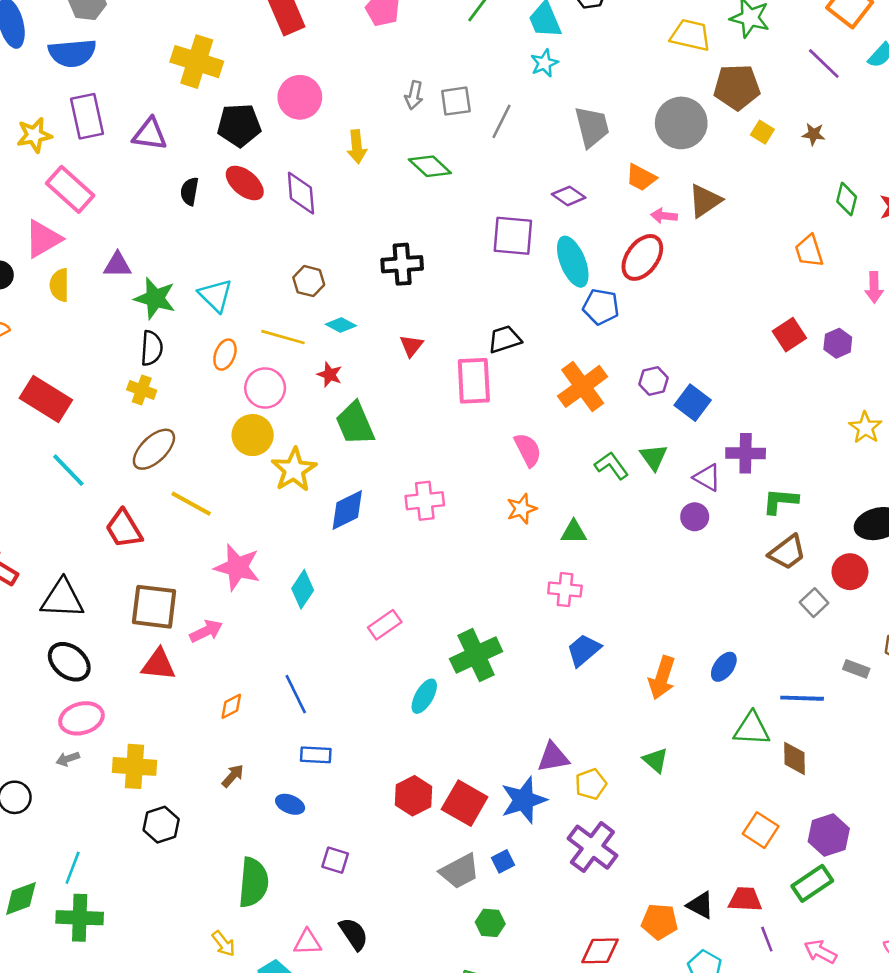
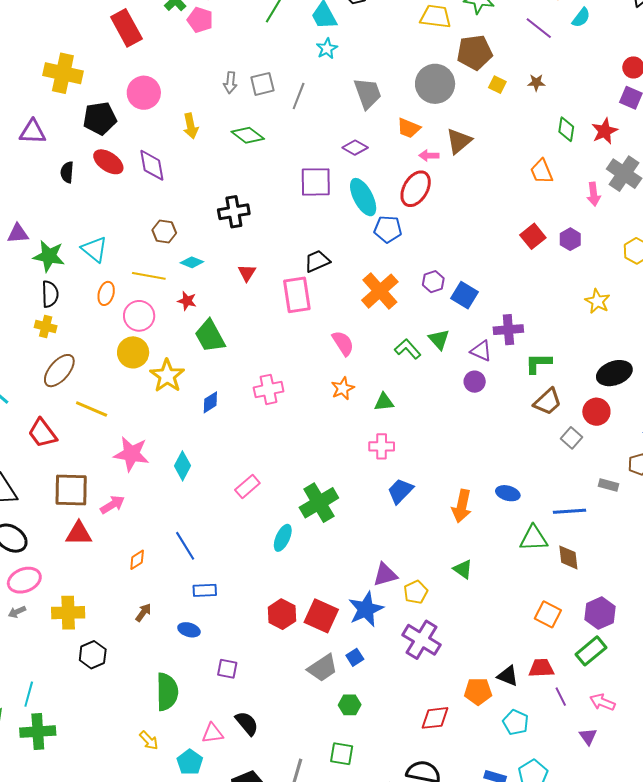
blue diamond: (347, 510) -> (210, 402), size x0.7
blue ellipse: (724, 667) -> (508, 493), turned 75

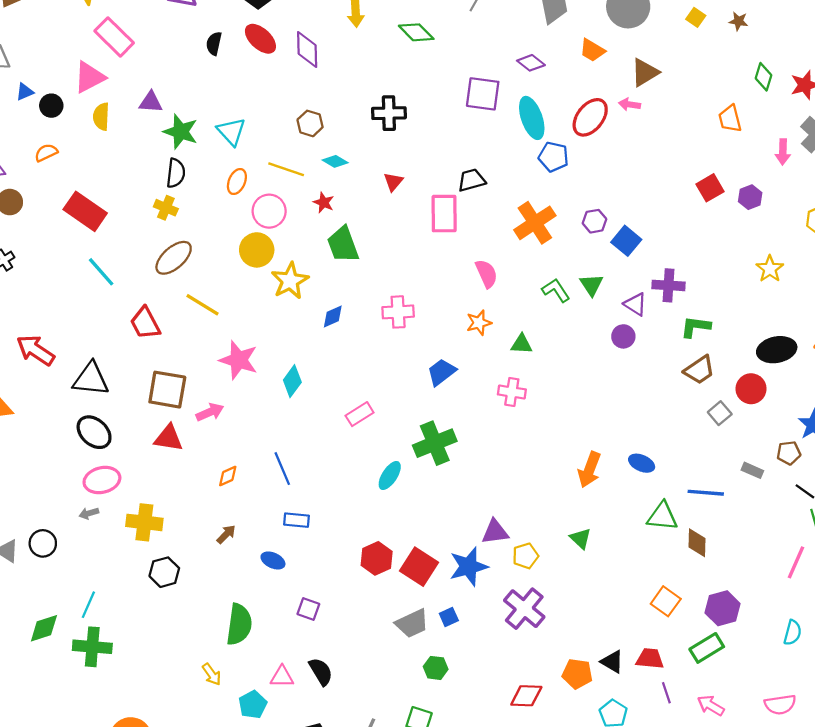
pink arrow: (429, 156) -> (630, 104), moved
blue trapezoid: (400, 491) -> (442, 372), moved

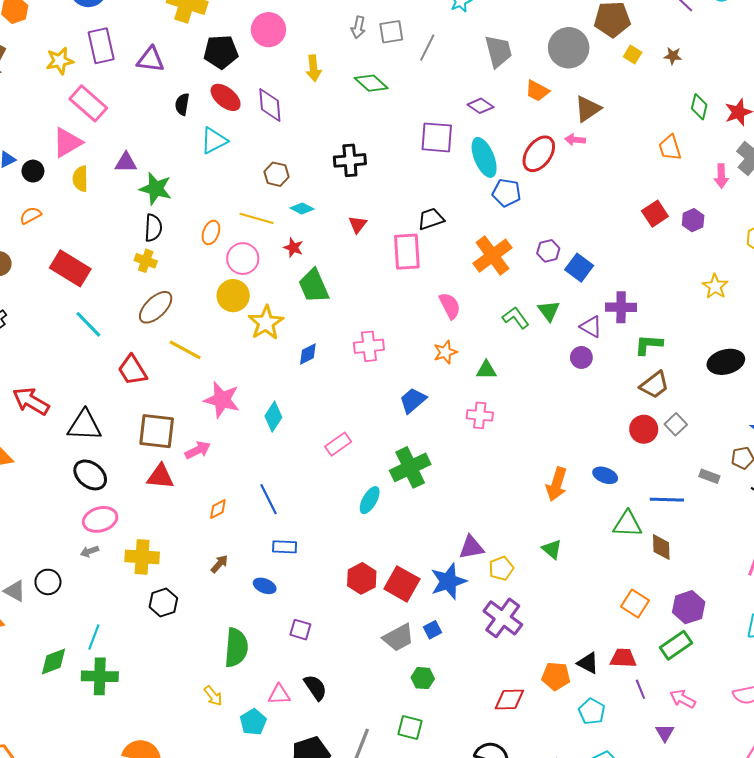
cyan triangle: (231, 132) -> (214, 141), moved, turned 48
red circle: (751, 389) -> (644, 429), moved

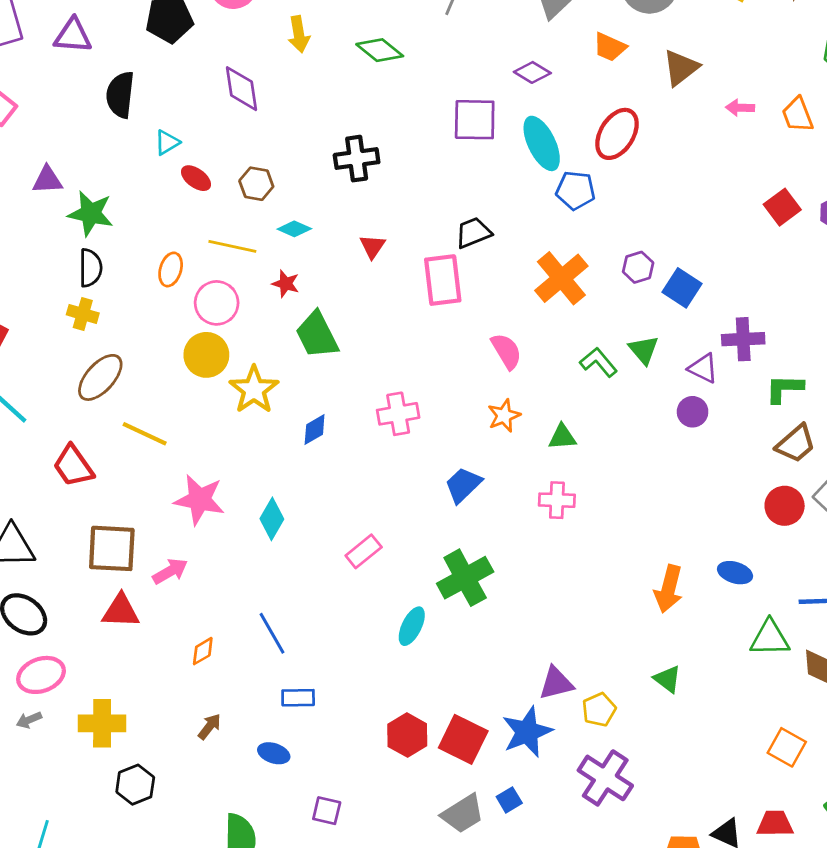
red ellipse: (226, 97) -> (196, 178), moved, size x0.7
black semicircle: (182, 104) -> (120, 95), size x1.5
pink arrow: (575, 140) -> (740, 108), moved
cyan triangle: (214, 141) -> (167, 142), size x0.7

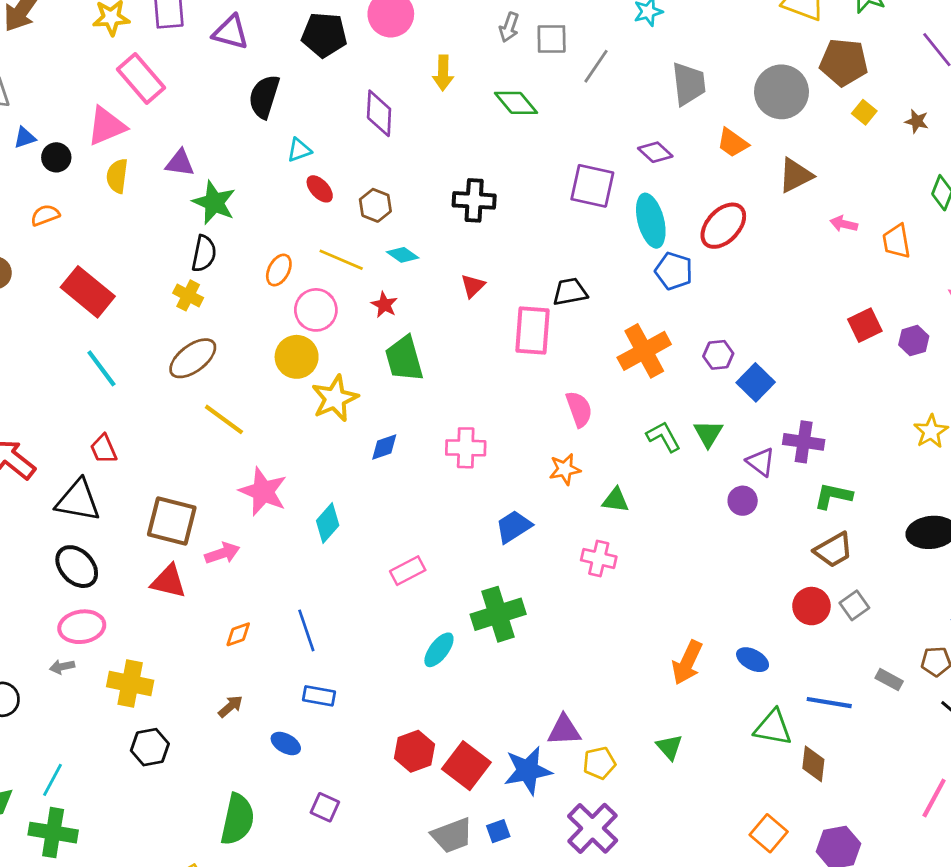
red trapezoid: (73, 466) -> (104, 449), moved, size x0.7

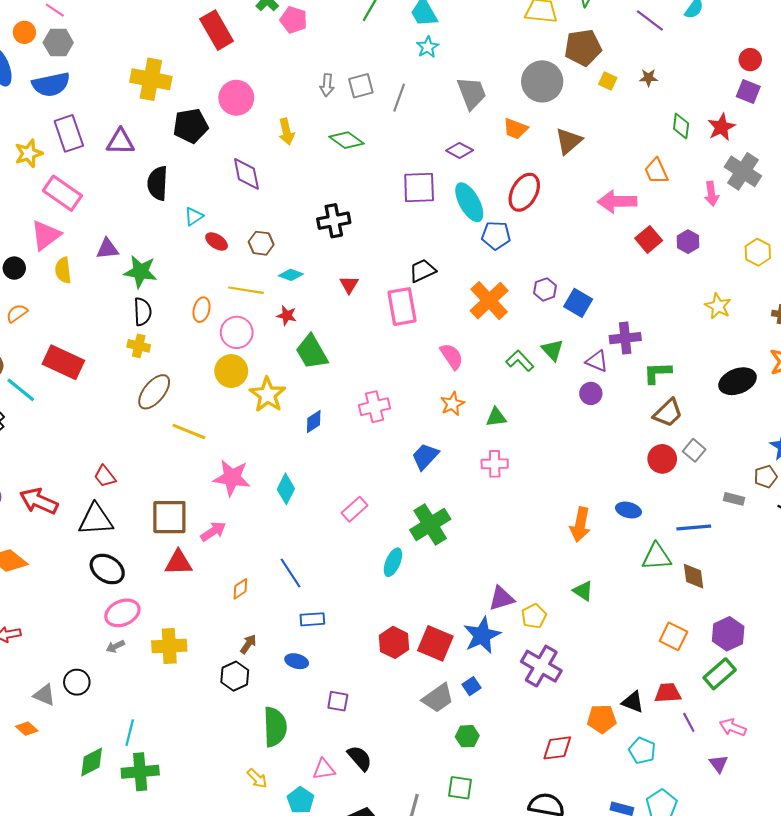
pink arrow: (844, 224) -> (617, 201), moved, size x1.8
cyan line: (101, 368) -> (21, 390), moved
black hexagon: (150, 747) -> (235, 676), moved

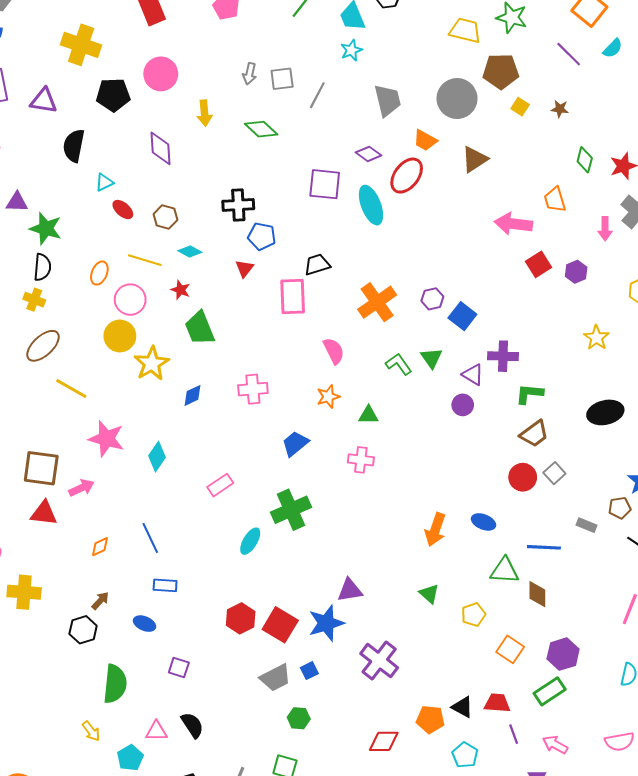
red ellipse: (524, 192) -> (407, 176), moved
blue pentagon: (496, 235) -> (262, 236), moved
yellow pentagon: (534, 616) -> (473, 614), moved

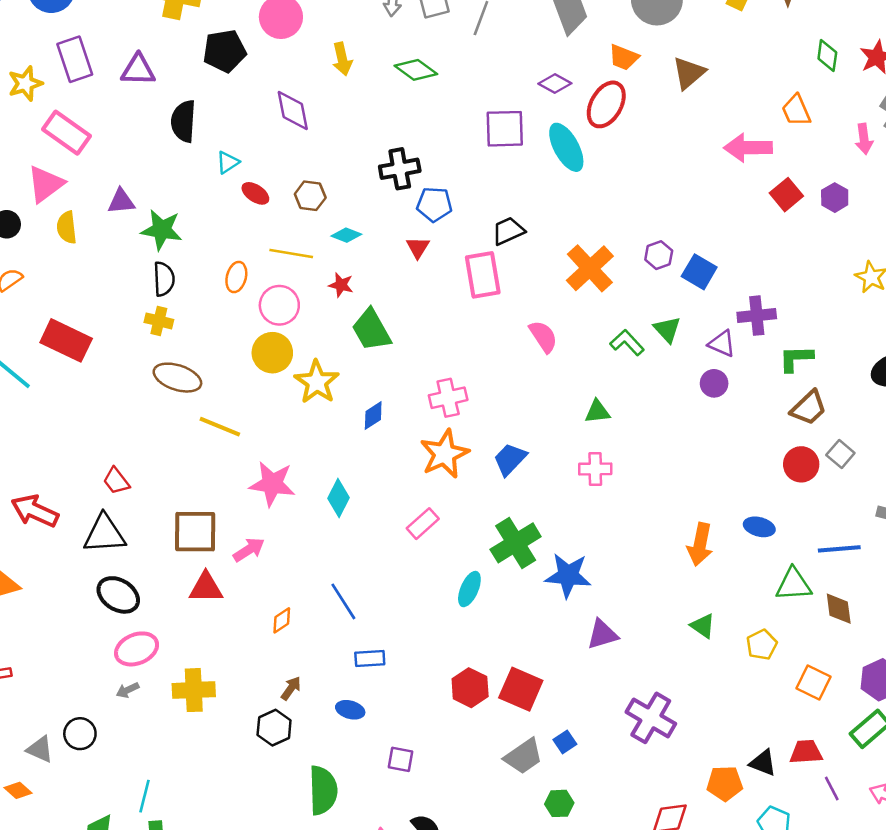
brown ellipse: (43, 346) -> (177, 378), turned 69
orange star: (328, 397) -> (445, 454), moved, size x1.6
blue star: (326, 623) -> (568, 575), moved, turned 30

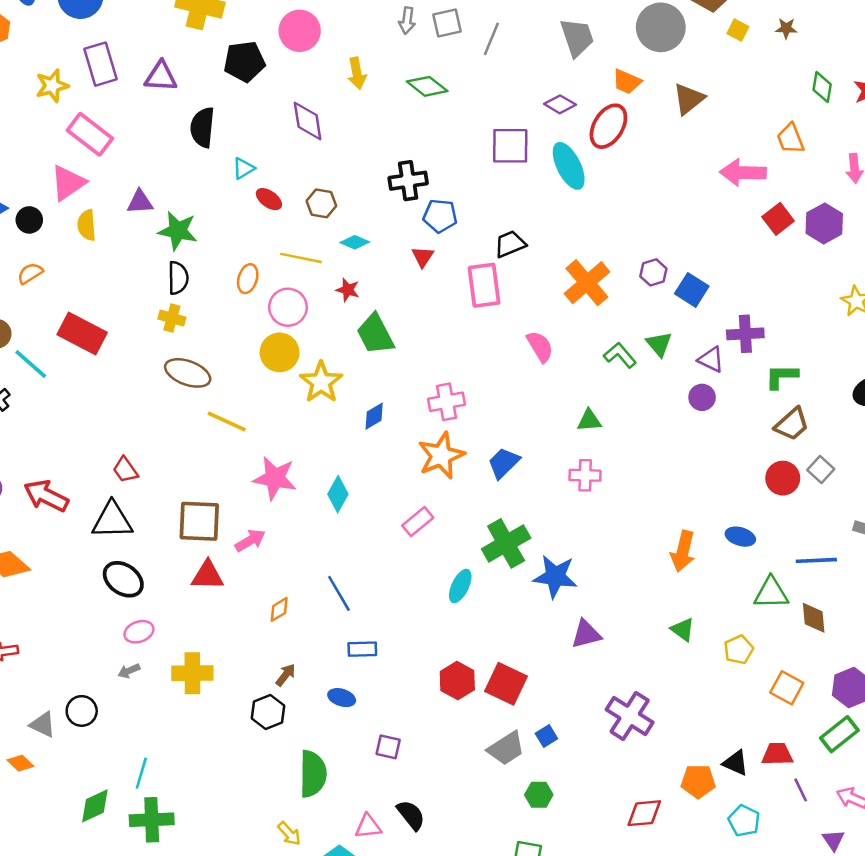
purple hexagon: (835, 198) -> (824, 223), size x1.4
pink ellipse: (137, 649) -> (139, 632), size x0.7

